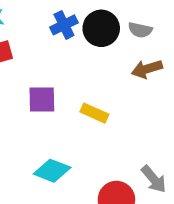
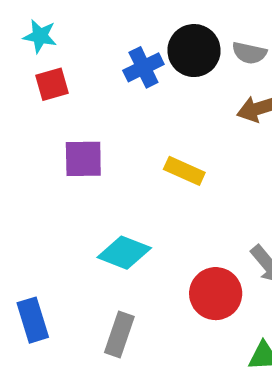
blue cross: (64, 25) -> (143, 67), moved
purple square: (42, 99) -> (83, 159), moved

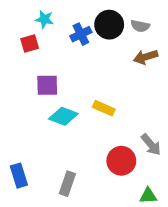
cyan star: (40, 36) -> (44, 19), moved
yellow rectangle: (184, 171) -> (104, 108), moved
cyan diamond: (124, 253) -> (63, 116), moved

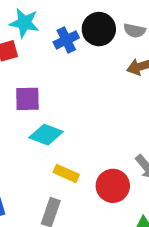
cyan star: (44, 19) -> (24, 23), size x1.4
yellow rectangle: (104, 108) -> (66, 173), moved

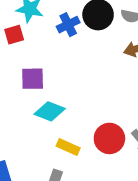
red circle: (113, 186) -> (109, 138), moved

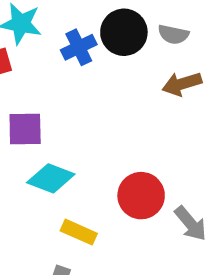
red circle: (109, 138) -> (141, 196), moved

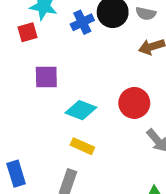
cyan diamond: (51, 178) -> (81, 110), moved
red circle: (141, 196) -> (134, 103), moved

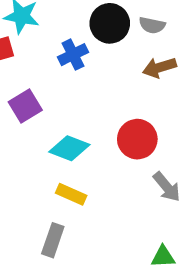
blue cross: (82, 22) -> (73, 55), moved
purple square: (46, 77) -> (25, 106), turned -30

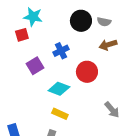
blue cross: (73, 55) -> (61, 51), moved
red circle: (137, 139) -> (87, 72), moved

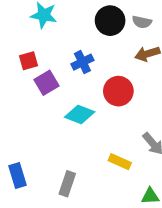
red square: (22, 35) -> (28, 61), moved
yellow rectangle: (60, 114) -> (120, 162), moved

